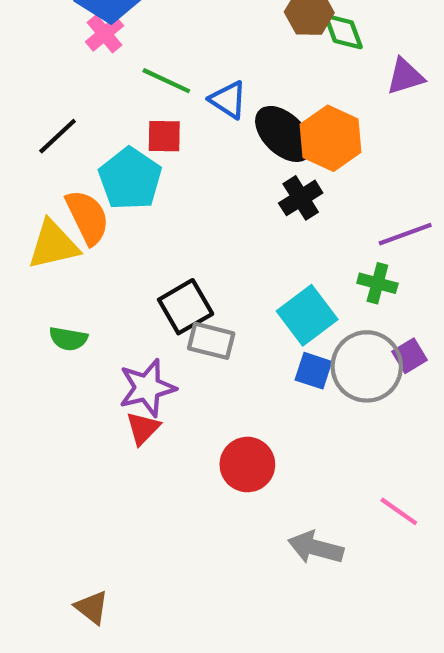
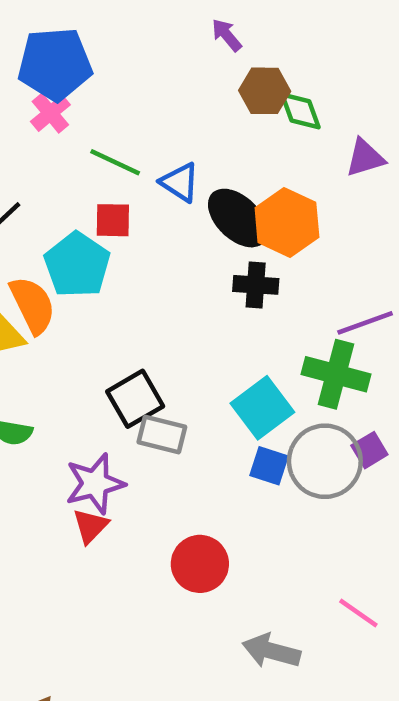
black cross: (301, 198) -> (256, 285), turned 36
green cross: (377, 283) -> (336, 374), size x1.6

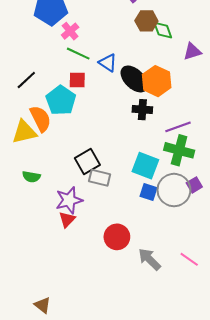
pink cross: (50, 113) -> (70, 31), moved
purple line: (365, 323) -> (178, 127), moved
cyan square: (262, 408) -> (145, 166), turned -32
gray arrow: (271, 651) -> (150, 259), moved, turned 30

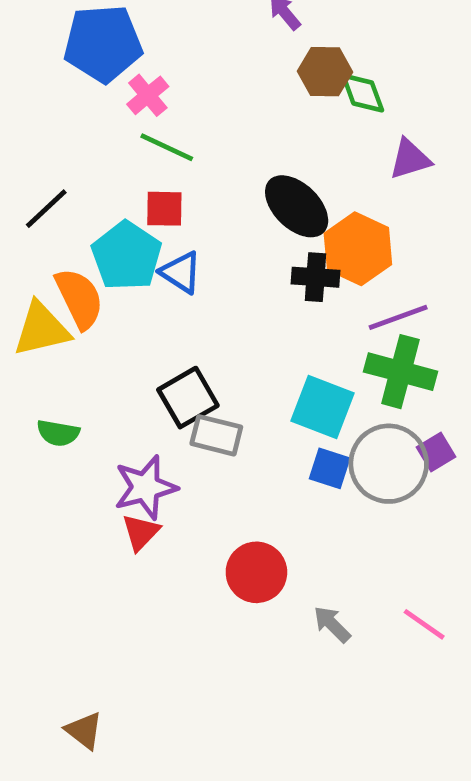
purple triangle: (192, 51) -> (410, 159), moved
blue triangle: (108, 63) -> (181, 272), moved
orange hexagon: (157, 81) -> (358, 249), moved
gray arrow: (150, 259) -> (332, 624), size x0.7

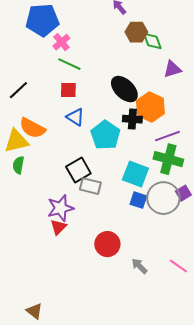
cyan pentagon: (127, 256) -> (105, 135), moved
orange semicircle: (79, 298) -> (32, 128), turned 144
green semicircle: (58, 433) -> (18, 165), moved, turned 90

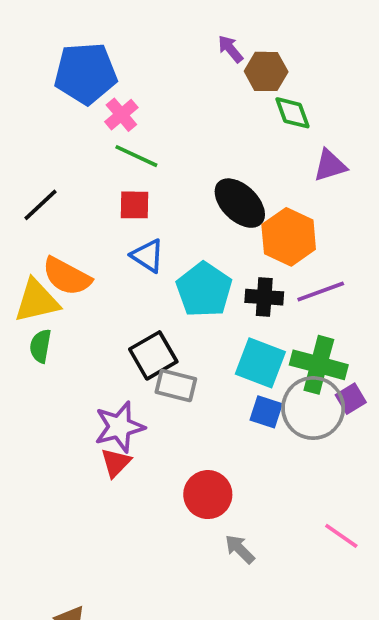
brown hexagon: (136, 32) -> (266, 71), moved
black cross: (132, 119) -> (264, 297), moved
green cross: (168, 159) -> (319, 365), moved
gray arrow: (139, 266) -> (240, 549), moved

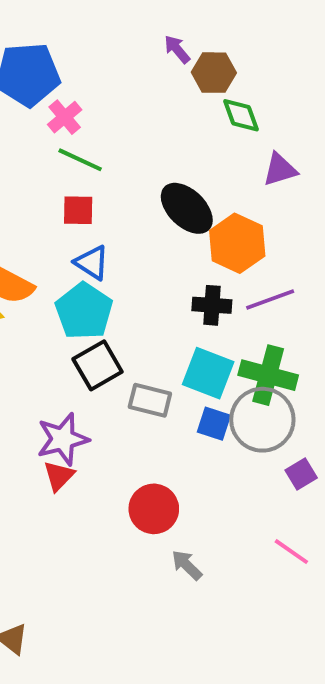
cyan pentagon: (204, 290) -> (84, 311), moved
gray rectangle: (176, 385) -> (150, 400), moved
purple square: (351, 399) -> (301, 474), moved

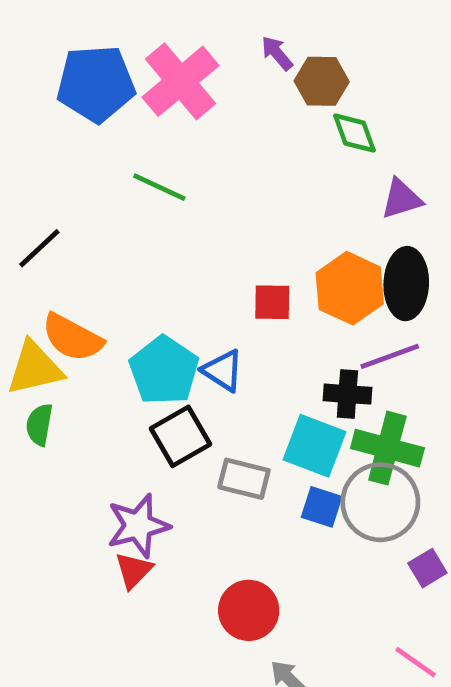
pink cross: (65, 117) -> (180, 81), moved, size x1.8
black ellipse: (187, 208) -> (406, 284), moved, turned 48
red square: (78, 210) -> (272, 302), moved
blue triangle: (92, 263) -> (223, 371), moved
black cross: (212, 305) -> (347, 394), moved

